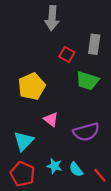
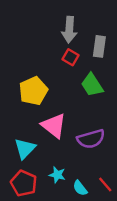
gray arrow: (52, 18) -> (69, 30), moved
green trapezoid: (87, 81) -> (92, 85), turned 40
pink triangle: (51, 119) -> (54, 126), size x1.6
cyan semicircle: (76, 169) -> (80, 188), moved

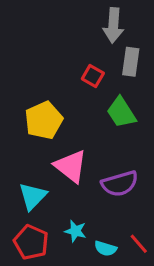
gray arrow: (69, 30) -> (113, 25), moved
cyan semicircle: (80, 188) -> (105, 248), turned -35

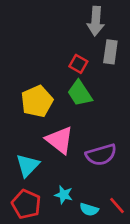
green trapezoid: (121, 112) -> (80, 93), moved

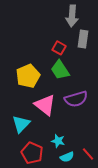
purple semicircle: (101, 155) -> (76, 99), moved
cyan star: (64, 195) -> (58, 141), moved
red pentagon: (26, 204) -> (32, 153), moved
cyan semicircle: (89, 209) -> (67, 157), turned -40

